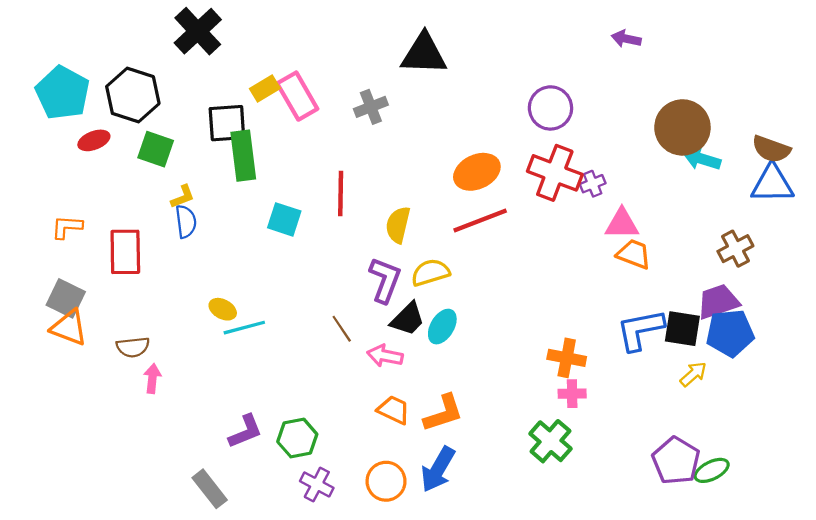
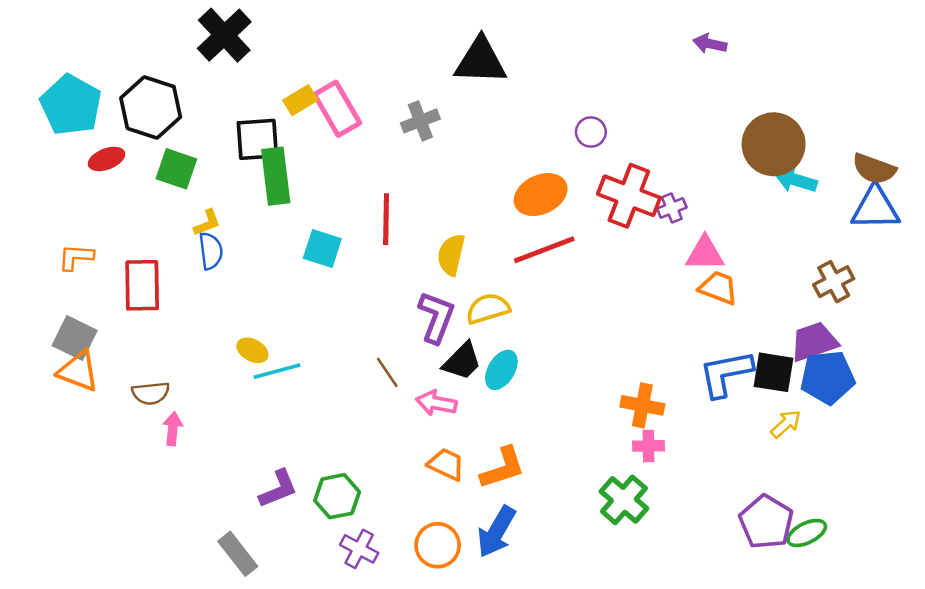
purple circle: (550, 108) -> (591, 132), moved, size x0.6

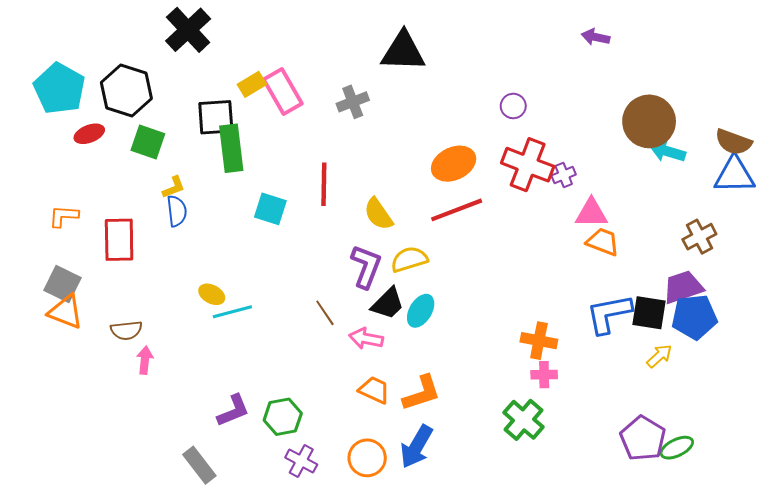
purple circle: (591, 132) -> (513, 106), moved
yellow semicircle: (451, 255) -> (378, 214), turned -48

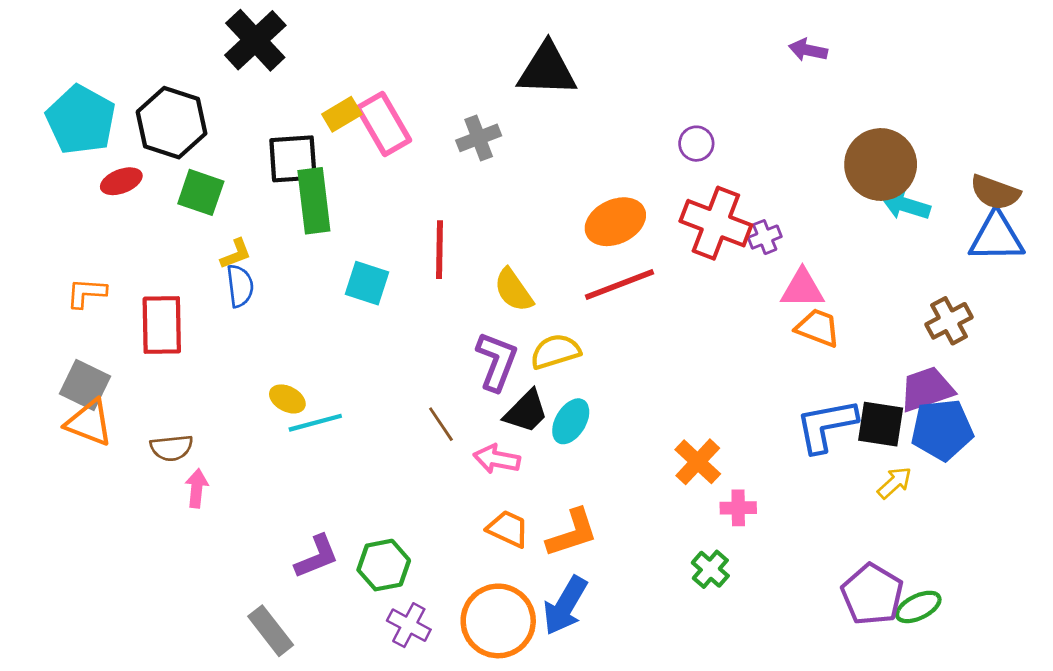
orange cross: (539, 341) -> (698, 462), moved, turned 32
green cross: (524, 420) -> (710, 569), size x0.7
orange circle: (367, 458) -> (498, 621), size x1.4

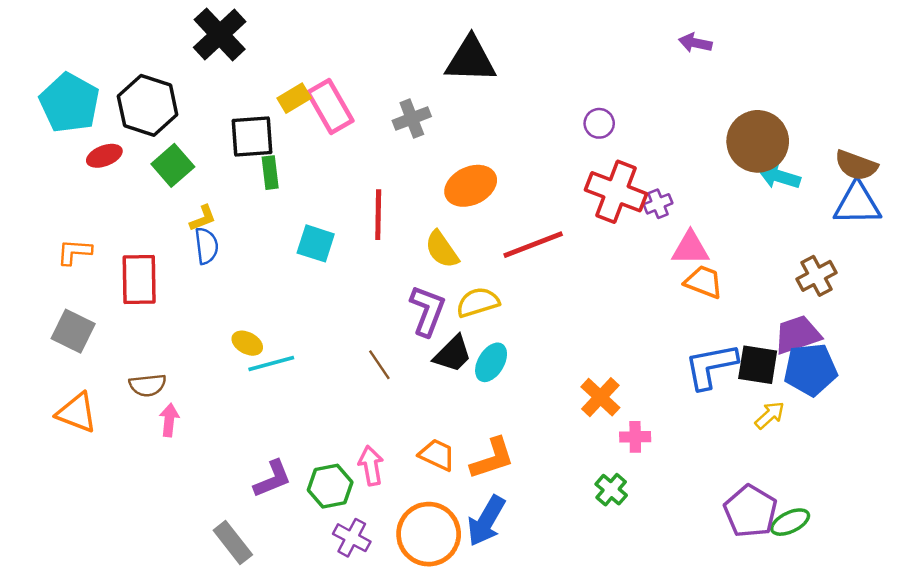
green square: (201, 192) -> (173, 165), turned 30
green rectangle: (314, 201) -> (270, 173), size x0.6
orange ellipse: (615, 222) -> (471, 186), moved
orange triangle: (89, 423) -> (77, 413), moved
pink arrow: (497, 459) -> (371, 466), moved, turned 69

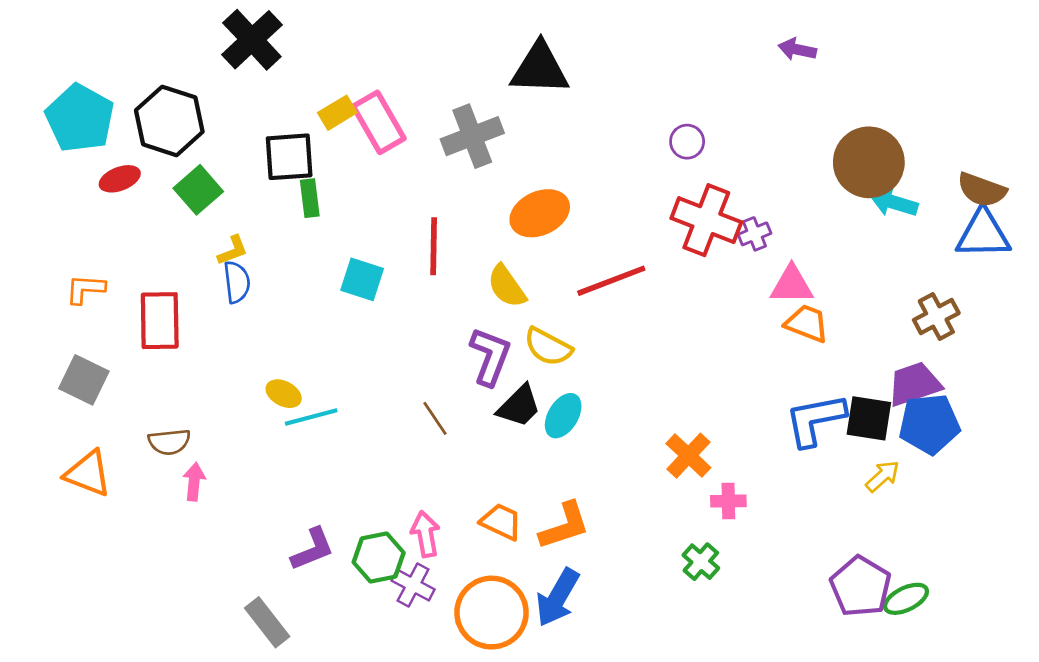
gray cross: (412, 119) -> (472, 136), size x1.4
yellow semicircle: (478, 302) -> (548, 347), turned -135
purple cross: (352, 538) -> (413, 585), moved

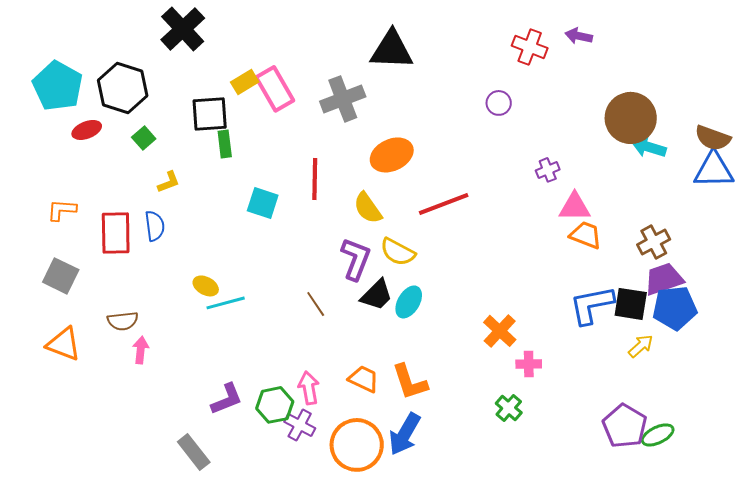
green square: (198, 190) -> (144, 138), size x0.7
red cross: (706, 220) -> (530, 47), moved, size x0.7
blue semicircle: (237, 282) -> (155, 226), moved
brown cross: (936, 317) -> (654, 242), moved
orange L-shape: (565, 526) -> (410, 382), turned 90

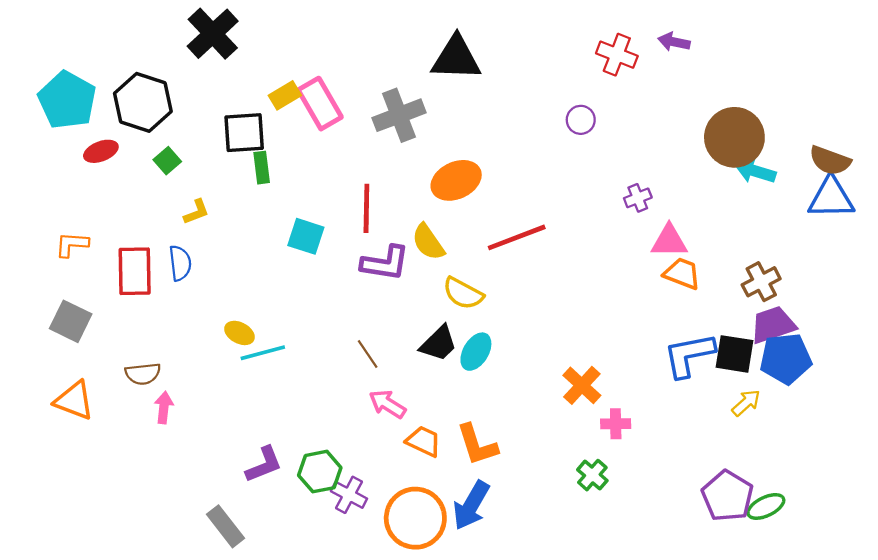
purple L-shape: (356, 259) -> (385, 263), moved, turned 78
pink arrow: (309, 388) -> (387, 404), moved, turned -48

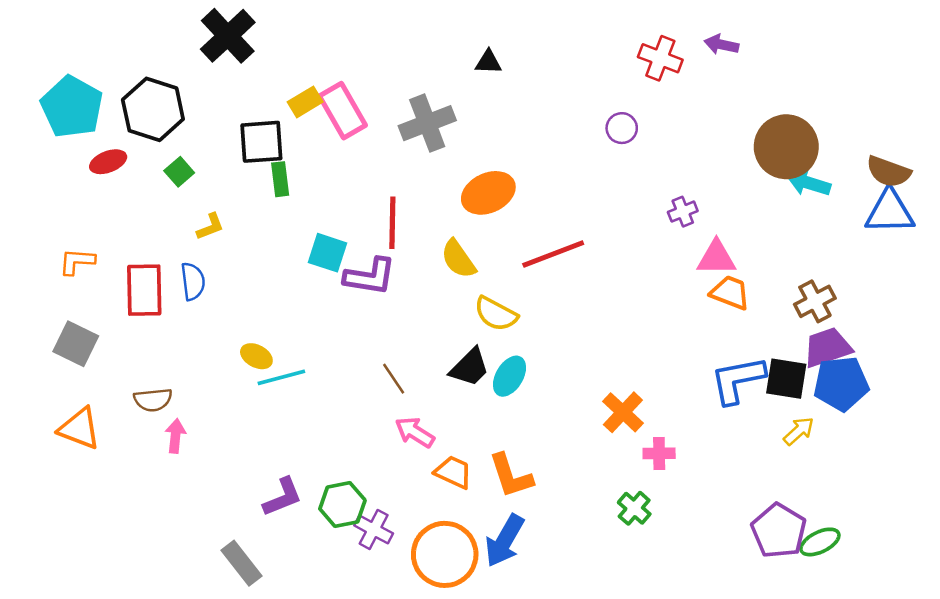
black triangle: (456, 58) -> (488, 62), size x0.5
purple L-shape: (385, 263) -> (370, 276), moved

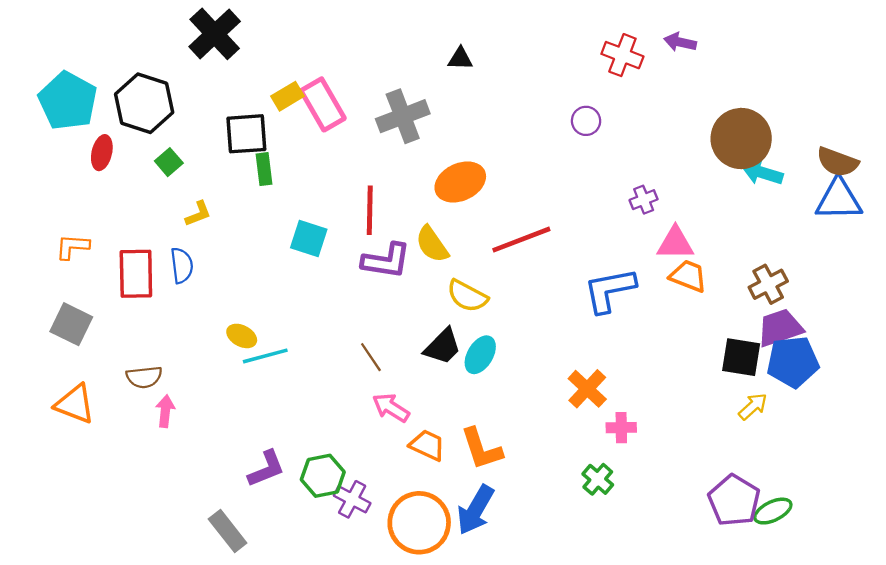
red ellipse: (108, 162) -> (102, 153), turned -56
purple L-shape: (370, 276) -> (386, 261), moved
blue L-shape: (738, 380) -> (610, 290), moved

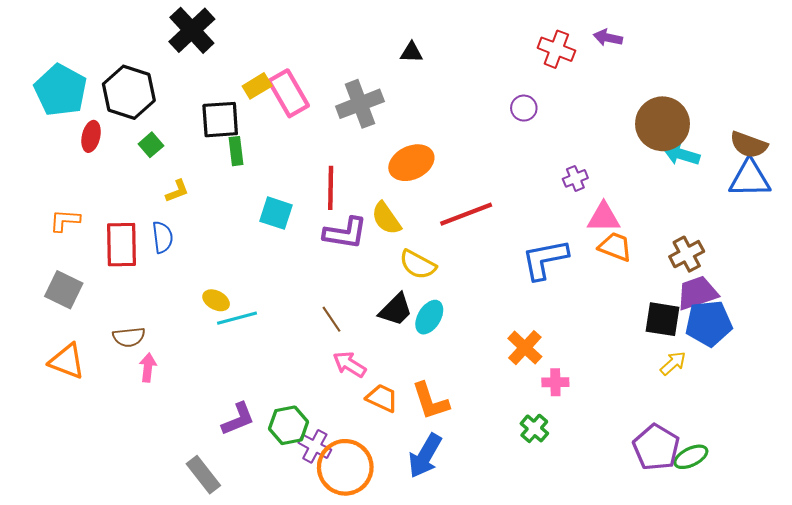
orange circle: (419, 523) -> (345, 467), moved

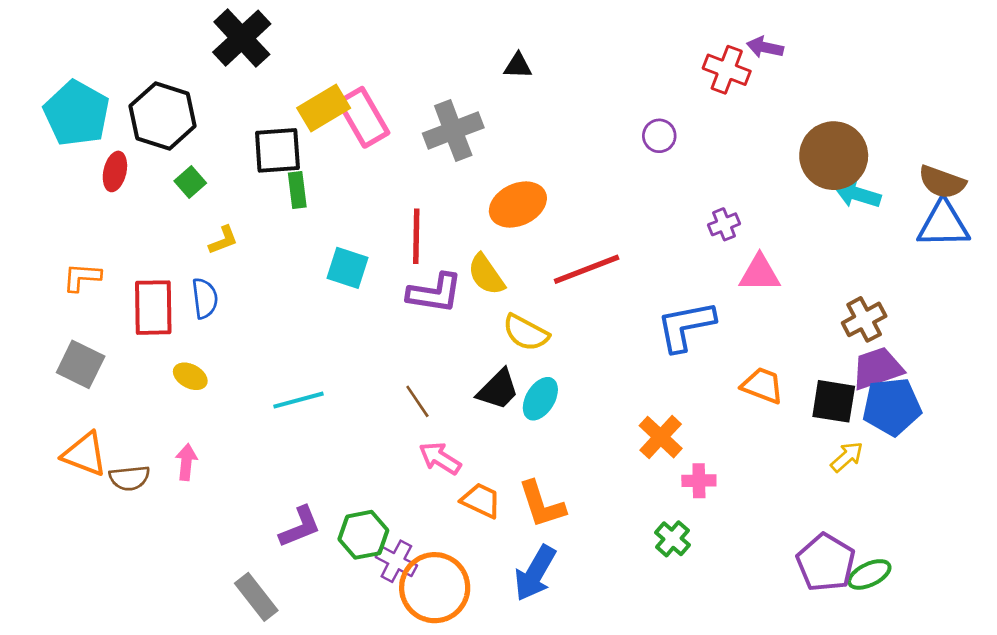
red cross: (556, 49) -> (727, 70), moved
yellow rectangle: (257, 86) -> (324, 108), size x1.4
orange trapezoid: (615, 247) -> (762, 386), moved
yellow ellipse: (216, 300) -> (190, 376), moved
brown semicircle: (129, 337) -> (129, 478), moved

